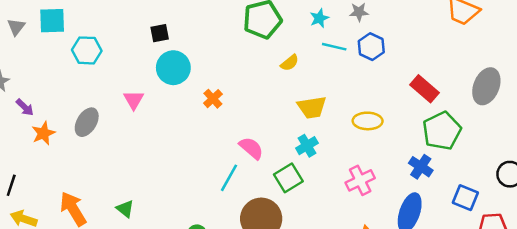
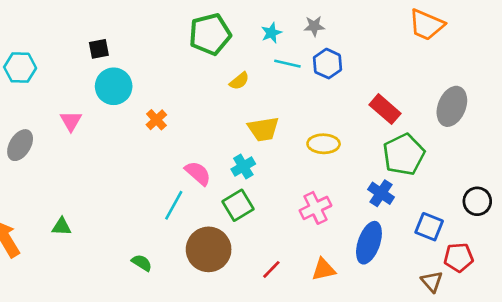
cyan cross: (307, 146) -> (243, 167), moved
green triangle: (125, 209) -> (61, 227), moved, turned -36

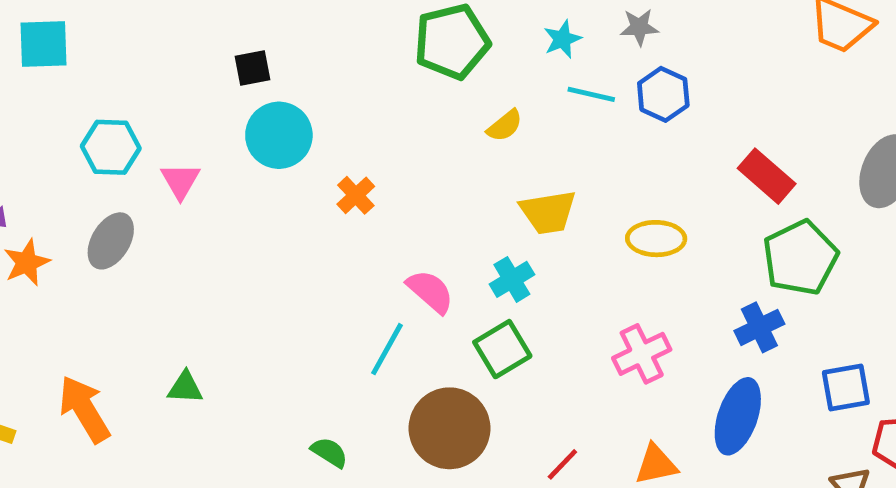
cyan hexagon: (20, 68) -> (111, 147), moved
pink triangle: (71, 121) -> (180, 181), moved
blue cross: (381, 193) -> (759, 327), turned 30
blue square: (429, 227) -> (846, 387), turned -32

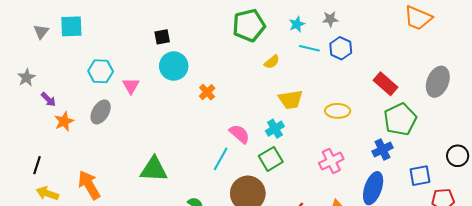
green triangle: (185, 387) -> (154, 169), moved, size x1.8

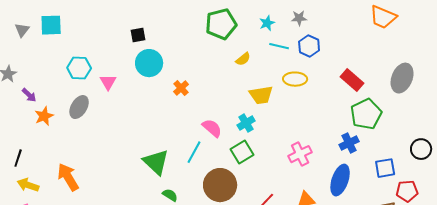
yellow ellipse: (338, 111) -> (295, 79), moved
green triangle: (154, 169) -> (156, 162), moved, turned 40

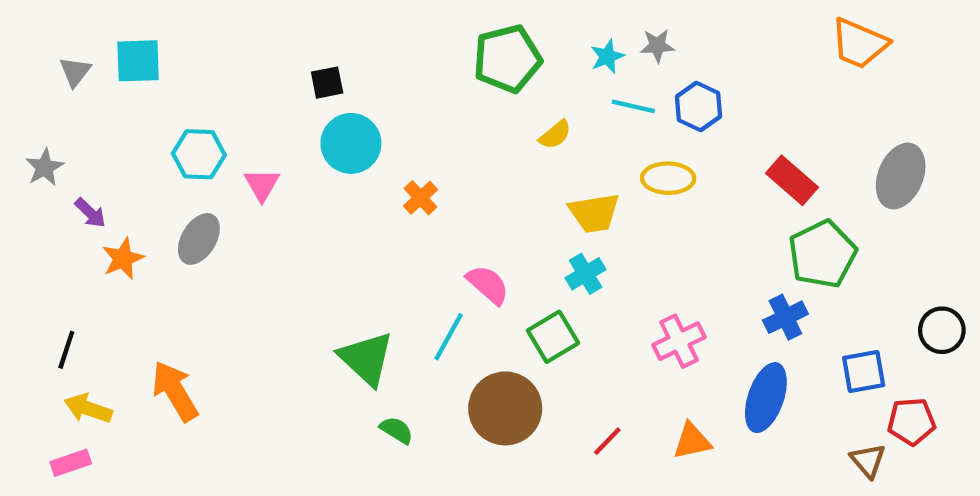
gray star: (299, 18) -> (657, 46), moved
cyan cross: (246, 123) -> (586, 274), moved

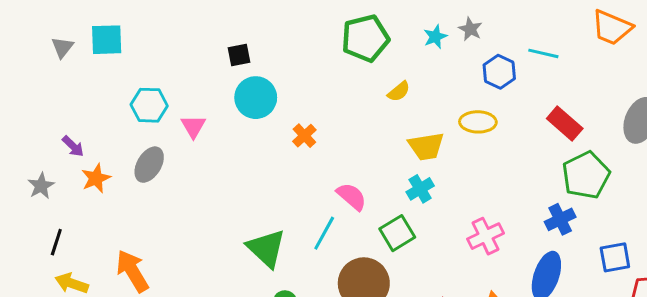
gray star: (657, 46) -> (470, 29), turned 30
cyan line: (633, 106) -> (543, 53), moved
gray star: (45, 167) -> (41, 186), moved

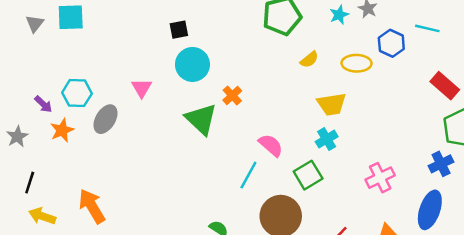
cyan hexagon: (149, 105) -> (77, 93), moved
yellow ellipse: (478, 122) -> (357, 63), moved
green triangle: (266, 248) -> (201, 119), moved

